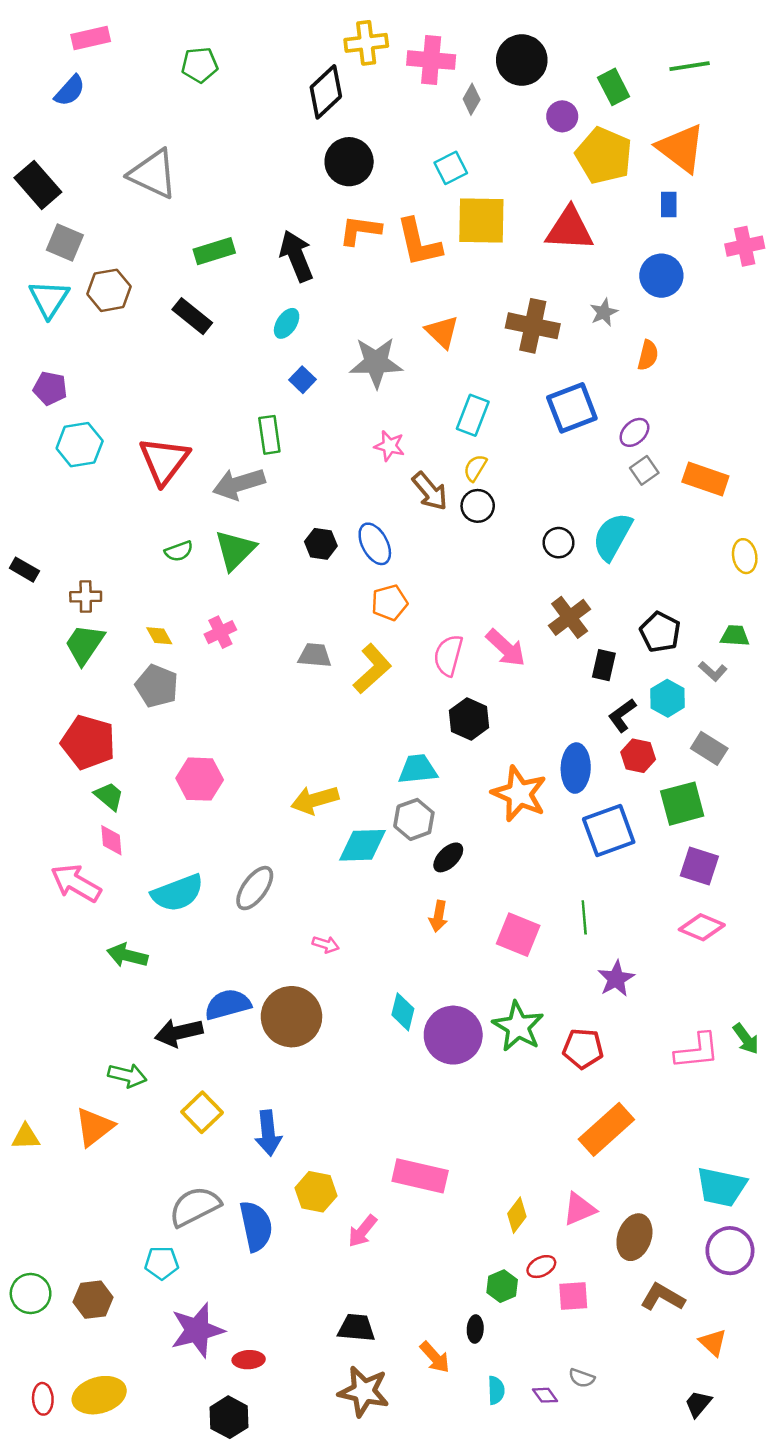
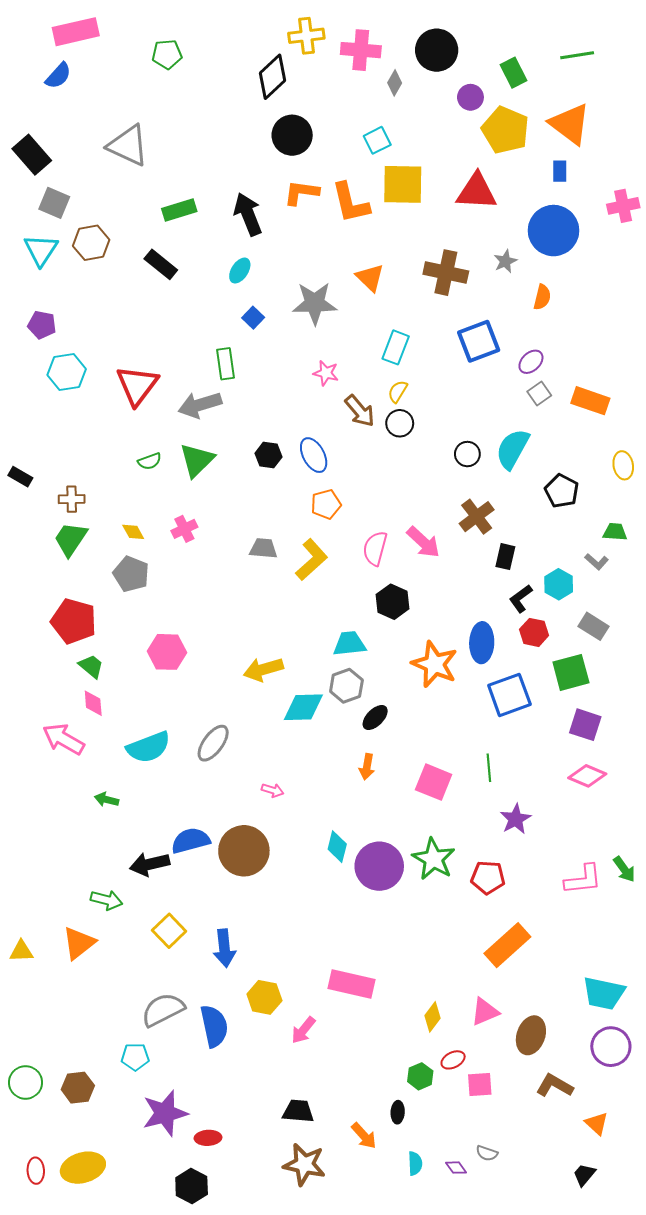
pink rectangle: (91, 38) -> (76, 32), size x1.4
blue circle: (661, 276) -> (553, 231), size x1.4
black pentagon: (660, 632) -> (562, 491), moved
green arrow: (127, 955) -> (107, 800), size x0.7

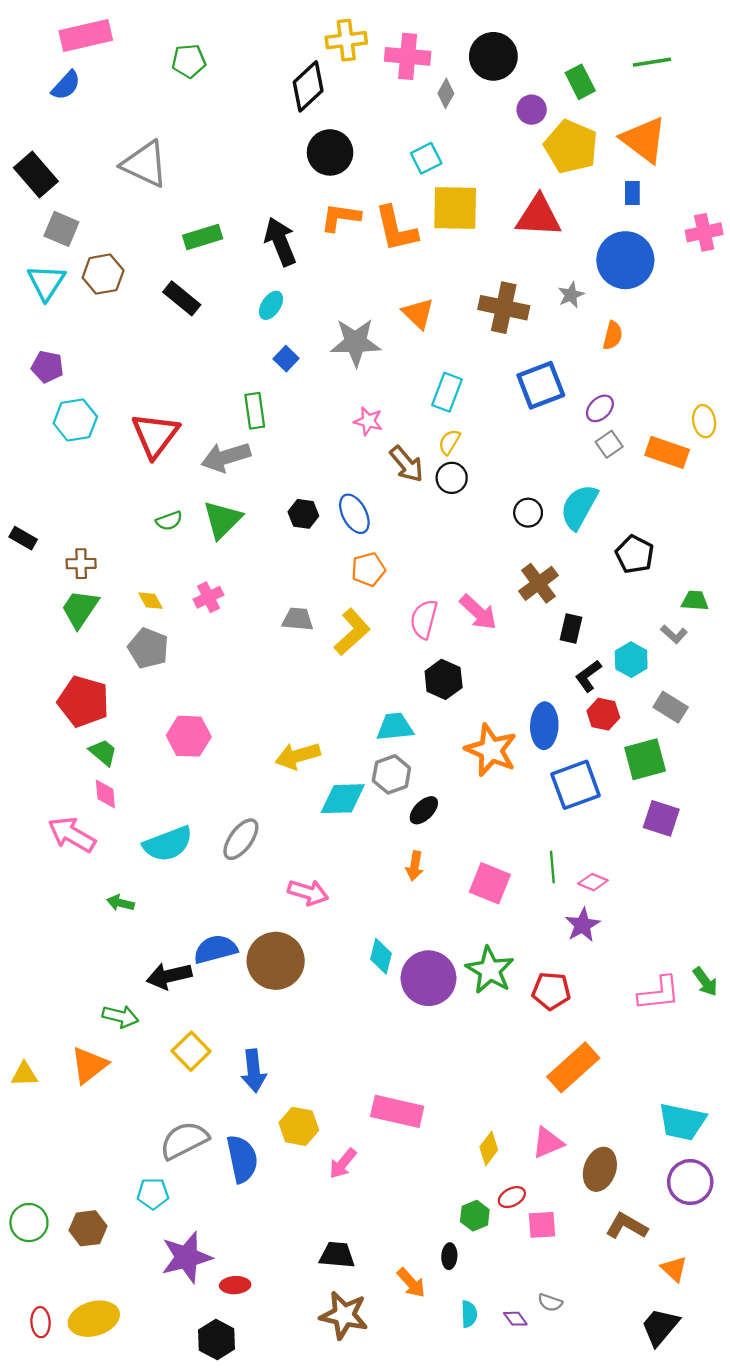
yellow ellipse: (623, 465) -> (704, 421), moved
pink diamond: (587, 776) -> (593, 882), moved, size x0.7
pink arrow: (273, 790) -> (308, 892), size x1.6
black trapezoid: (584, 1175) -> (660, 1327), size x1.5

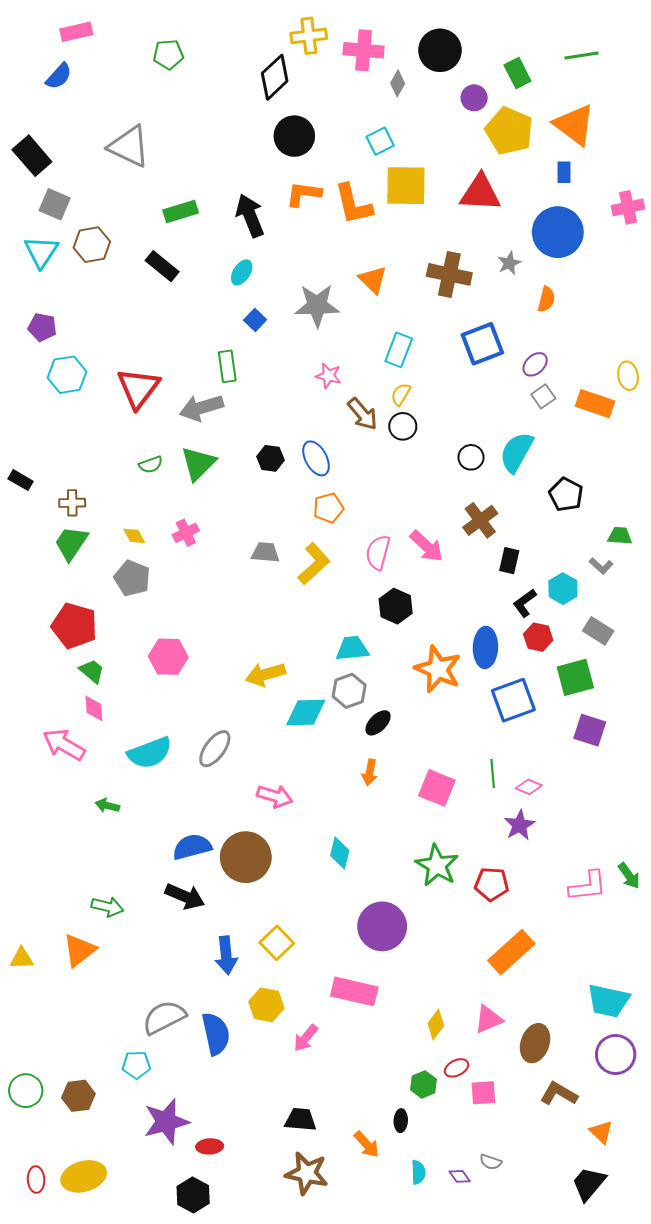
pink rectangle: (86, 35) -> (76, 32), size x0.7
black arrow: (169, 976) -> (185, 896), moved, turned -144
purple circle: (428, 978) -> (382, 926), moved
yellow square: (191, 1051) -> (277, 943), moved

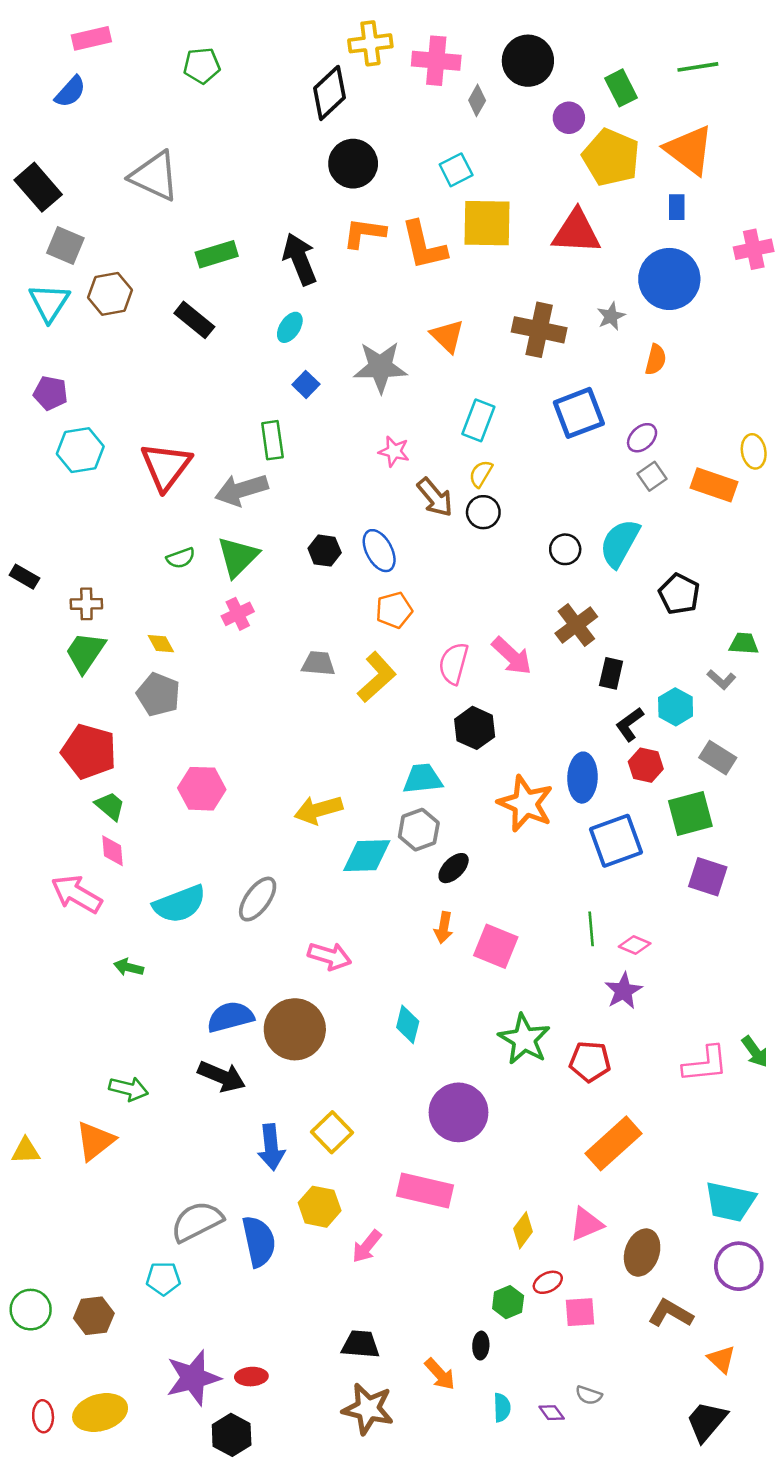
pink cross: (186, 533) -> (238, 614), moved
pink square: (437, 788) -> (496, 946), moved
purple star: (166, 1122) -> (193, 1378), moved

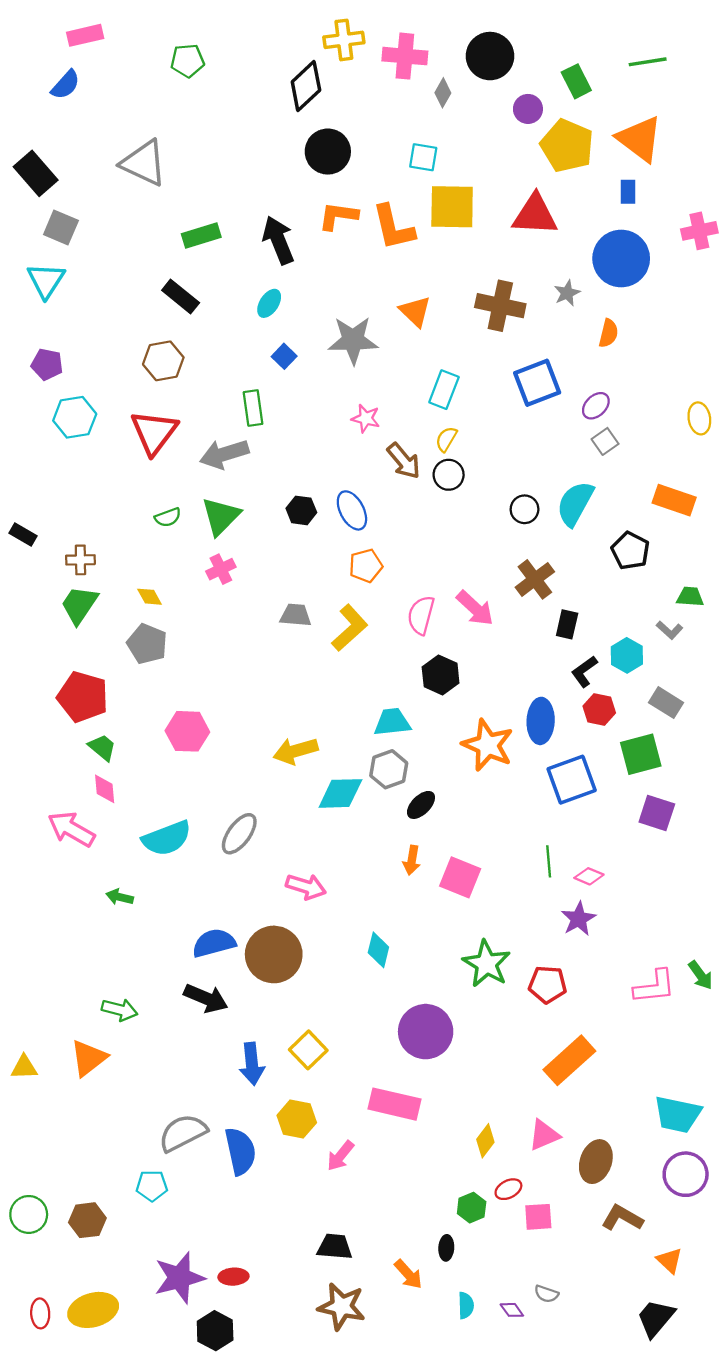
cyan square: (456, 170) -> (423, 157), turned 36
brown hexagon: (110, 294) -> (163, 361), moved
orange rectangle: (714, 485) -> (674, 500), moved

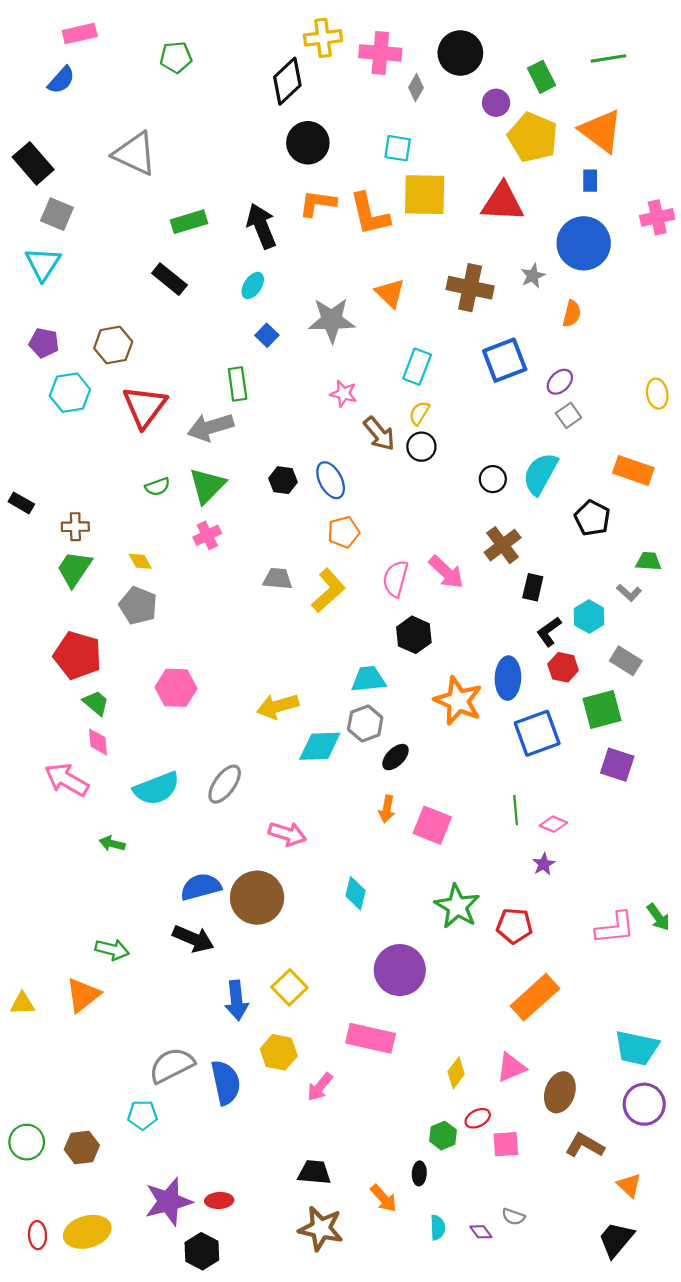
brown hexagon: (163, 361) -> (113, 345), moved
purple star: (579, 919) -> (544, 864), size x0.7

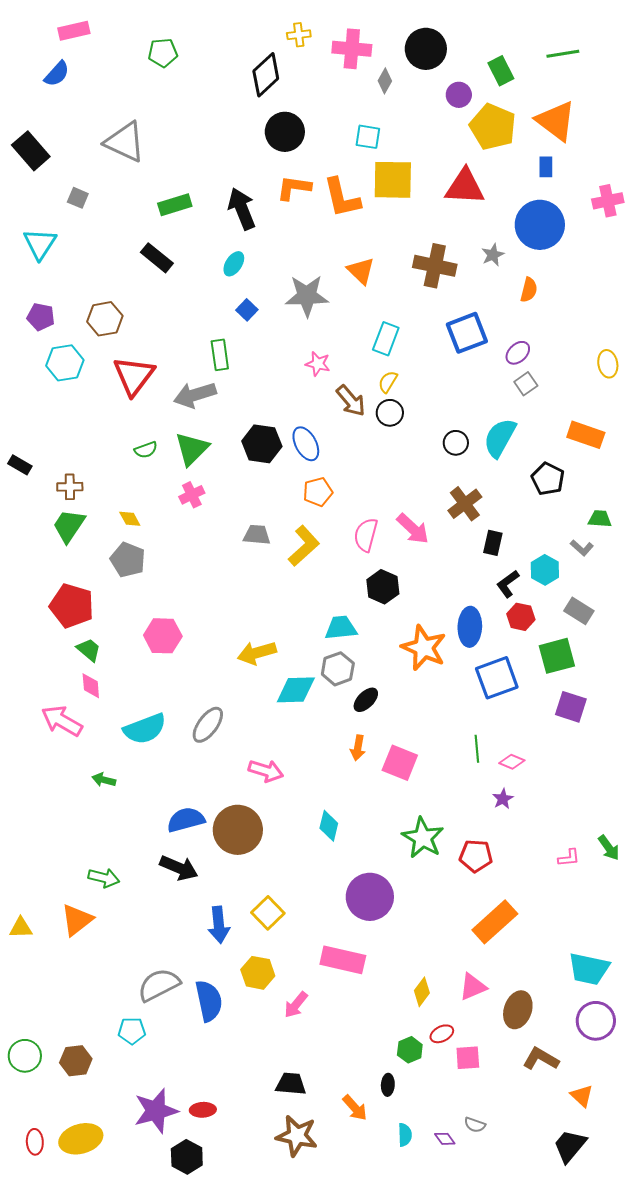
yellow cross: (323, 38) -> (299, 35), size x0.7
gray square: (57, 214) -> (78, 198), moved, size x0.7
black hexagon: (283, 480) -> (262, 444), size x1.5
pink L-shape: (615, 928) -> (569, 858), size x0.6

